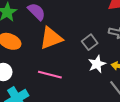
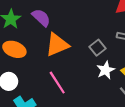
pink line: (50, 75) -> (57, 83), turned 45

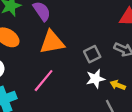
pink line: (57, 83) -> (44, 81), turned 60

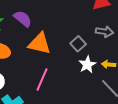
orange triangle: (52, 42) -> (40, 44), turned 40

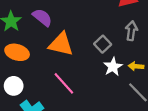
gray arrow: (105, 32) -> (131, 31), turned -90
pink line: (42, 80) -> (64, 83), turned -65

